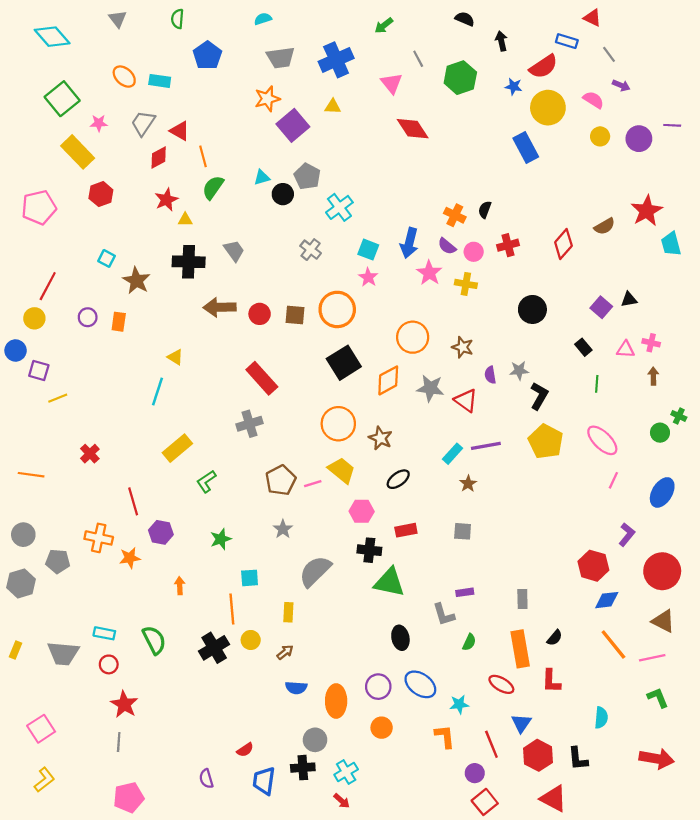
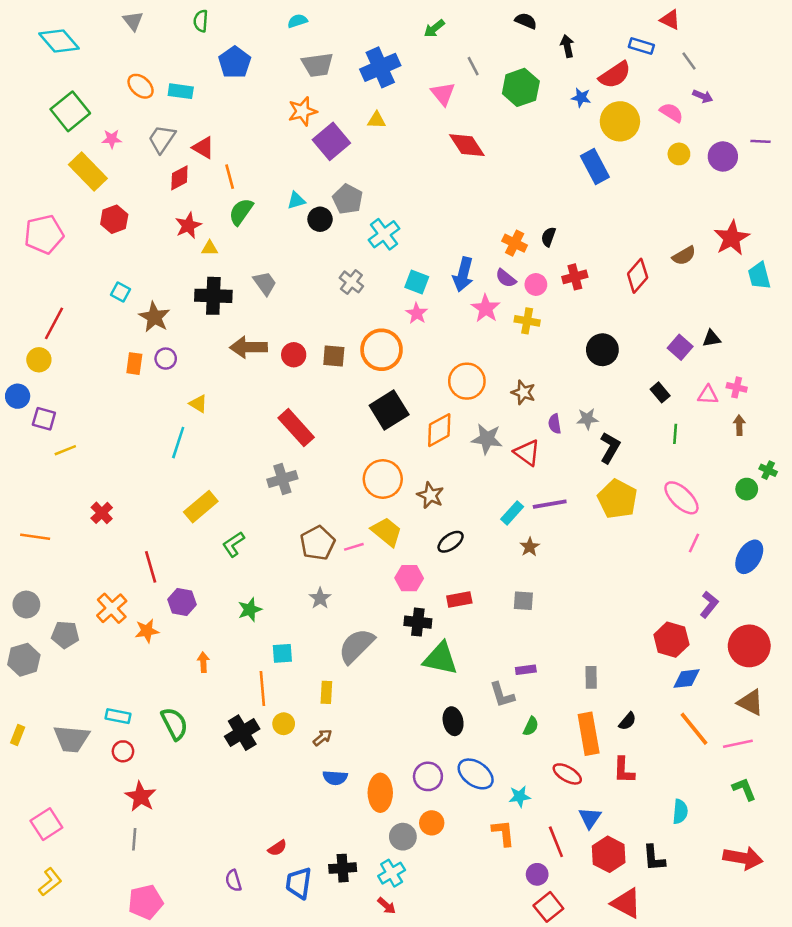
purple circle: (88, 317) -> (166, 359), moved
orange cross: (99, 538) -> (112, 608), turned 36
gray circle: (315, 740) -> (403, 837), moved

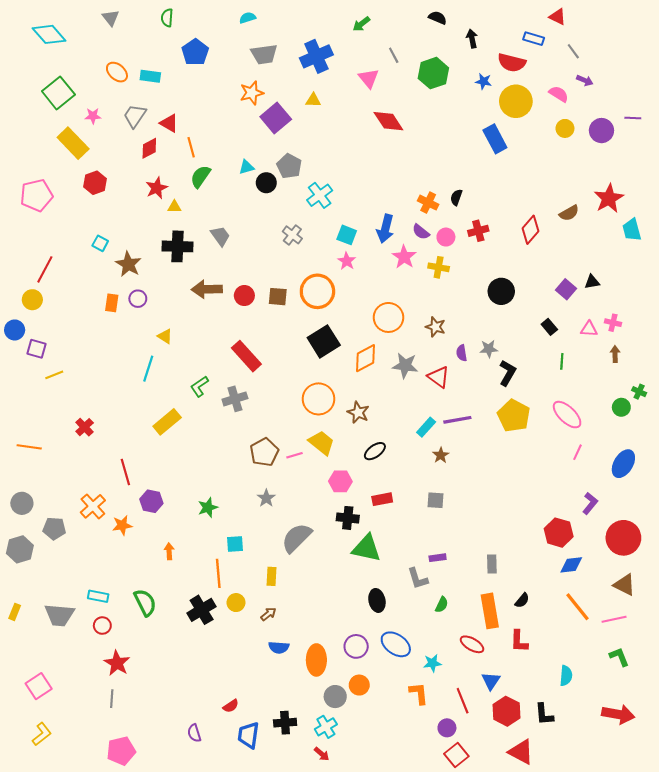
red semicircle: (615, 75) -> (512, 63), turned 48
green L-shape: (233, 544) -> (199, 386), moved

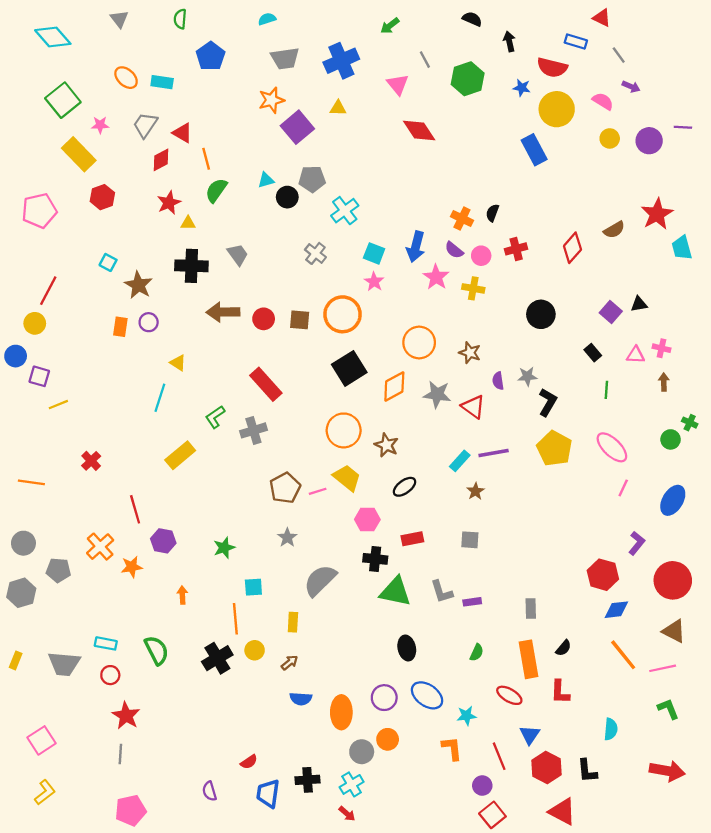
gray pentagon: (289, 166) -> (312, 179), turned -30
gray L-shape: (418, 579) -> (442, 592), moved

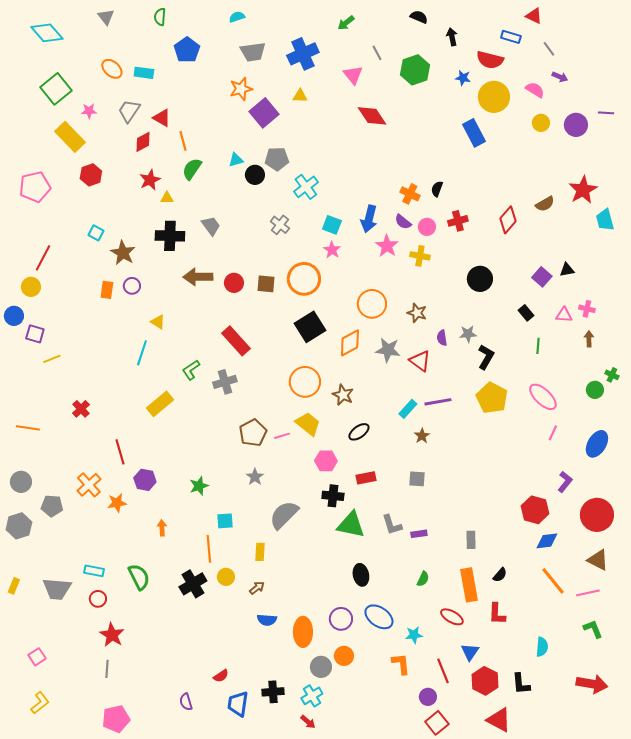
pink square: (42, 740) -> (37, 657), size x0.7

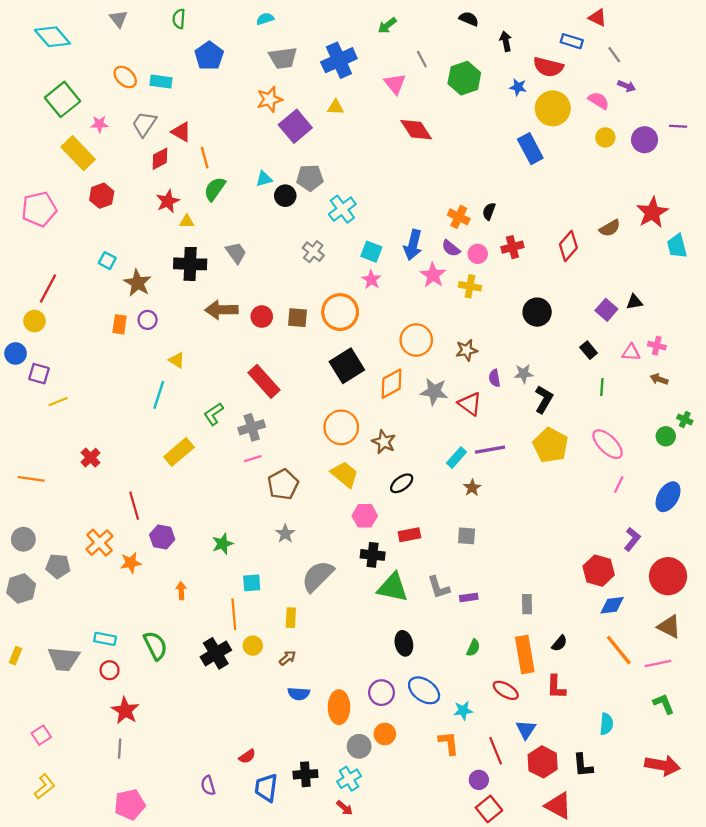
brown star: (417, 313) -> (467, 350), turned -30
brown arrow: (589, 339) -> (659, 379), turned -70
pink line: (282, 436) -> (253, 459), moved

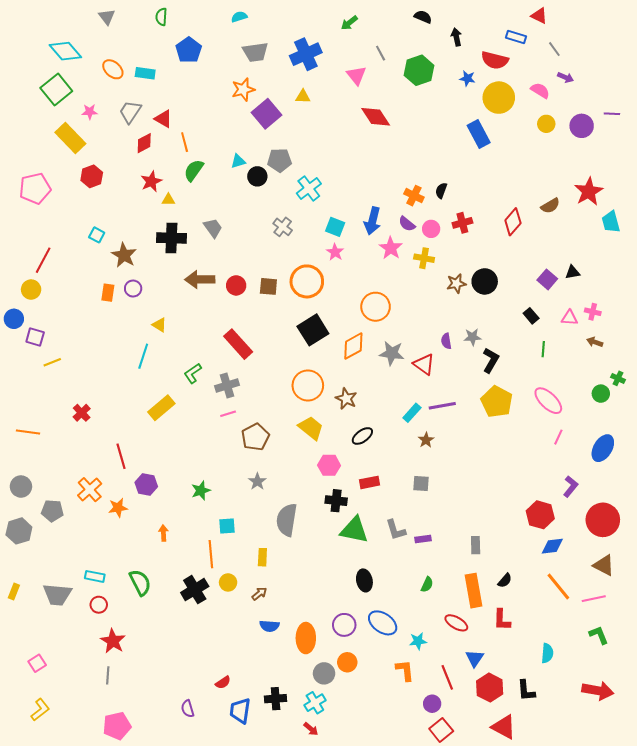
cyan diamond: (52, 37) -> (65, 51), moved
brown star: (467, 350) -> (456, 283), moved
gray semicircle: (318, 576) -> (287, 520), turned -36

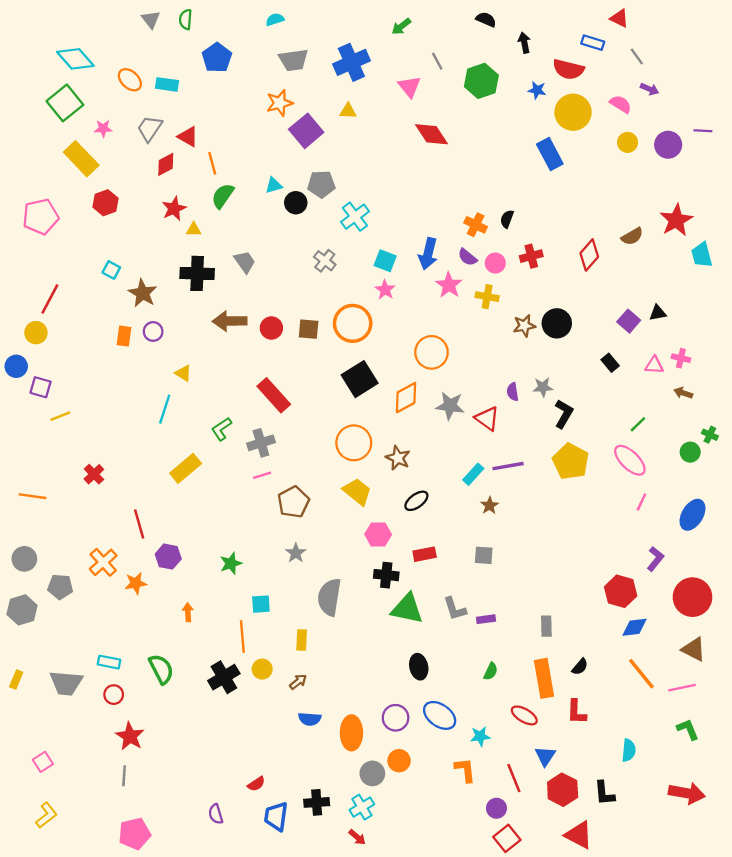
gray triangle: (107, 17) -> (151, 19), moved
green line: (543, 349) -> (638, 424), moved, turned 42

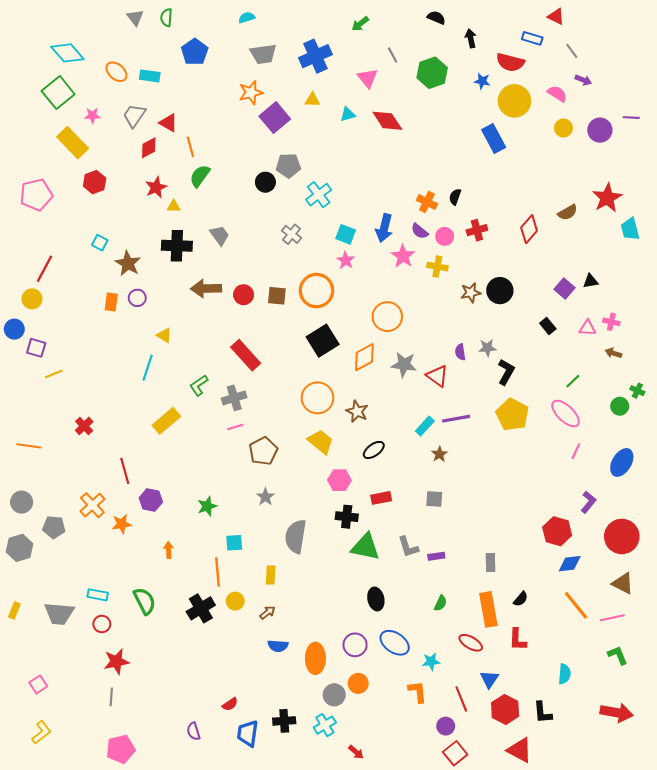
cyan triangle: (274, 185) -> (348, 114), moved
red star: (130, 736) -> (116, 662), turned 30
red arrow: (357, 837) -> (356, 752), moved

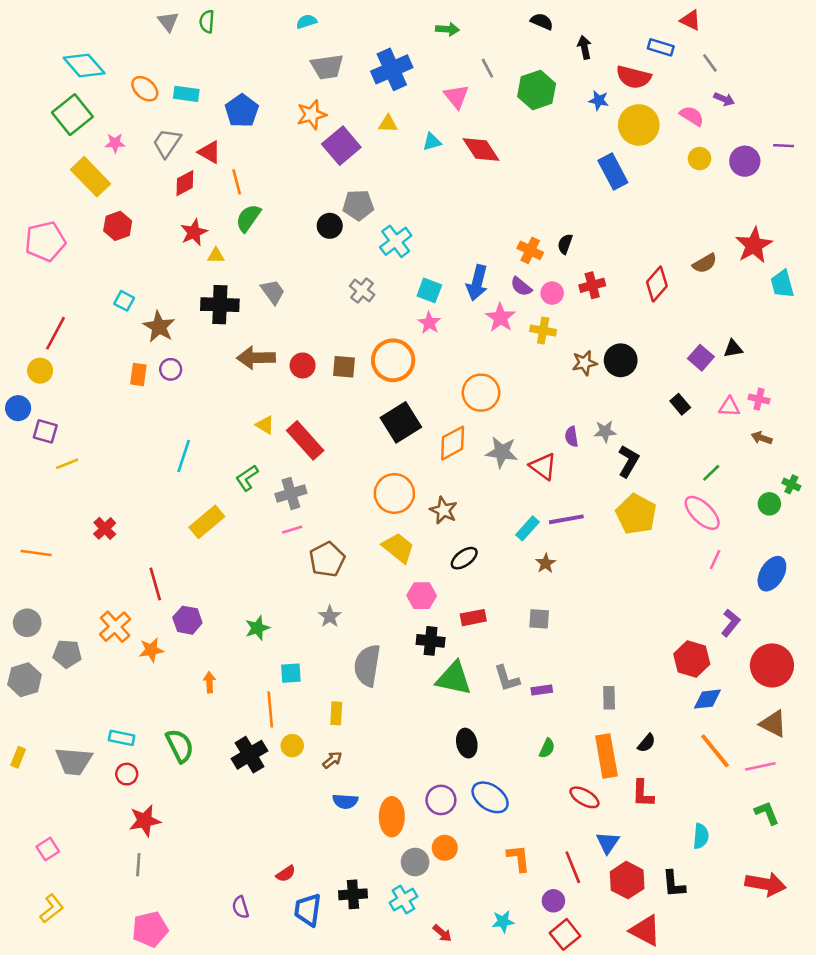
green arrow: (360, 24) -> (447, 29), turned -138
blue pentagon: (195, 52) -> (242, 111), moved
yellow triangle: (164, 335) -> (265, 425), moved
cyan star: (431, 662) -> (503, 921), moved

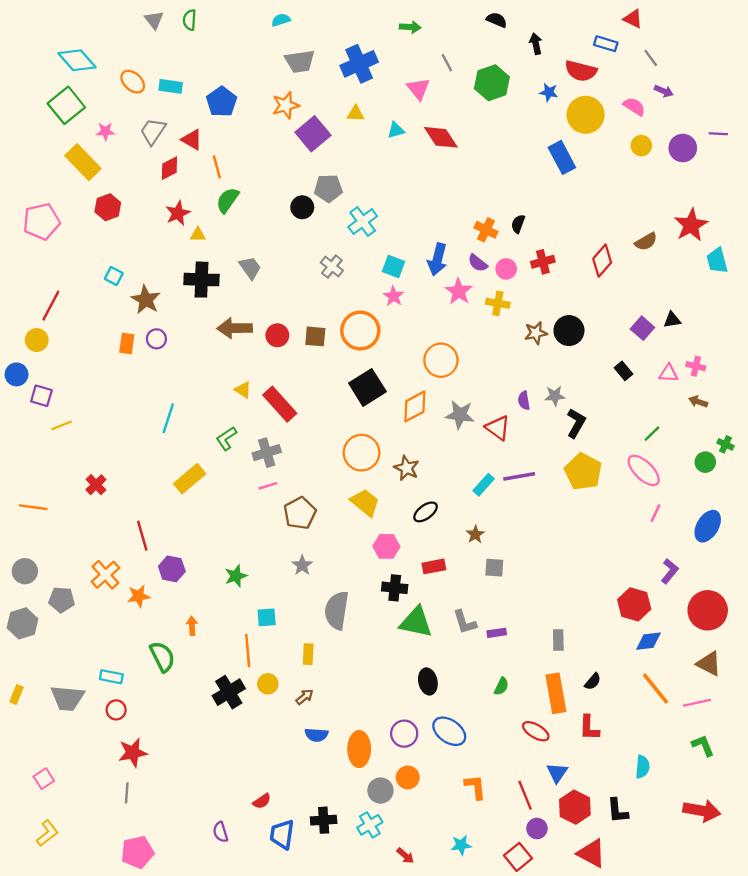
brown star: (546, 563) -> (475, 534), moved
green semicircle: (180, 746) -> (162, 657), moved
purple circle: (553, 901) -> (537, 828), moved

